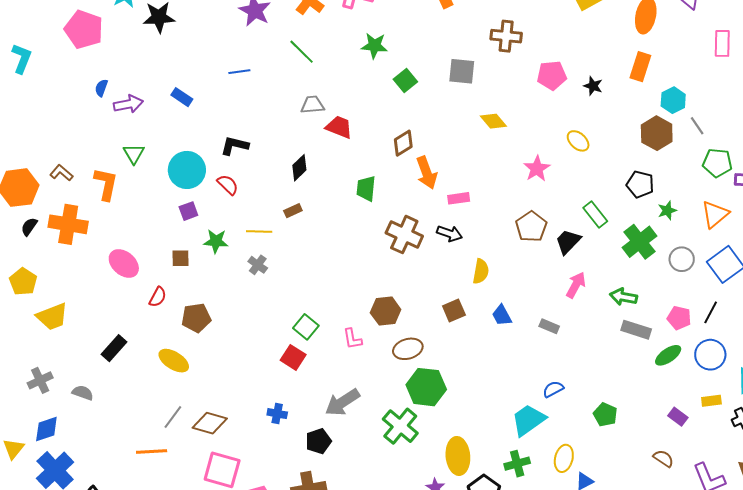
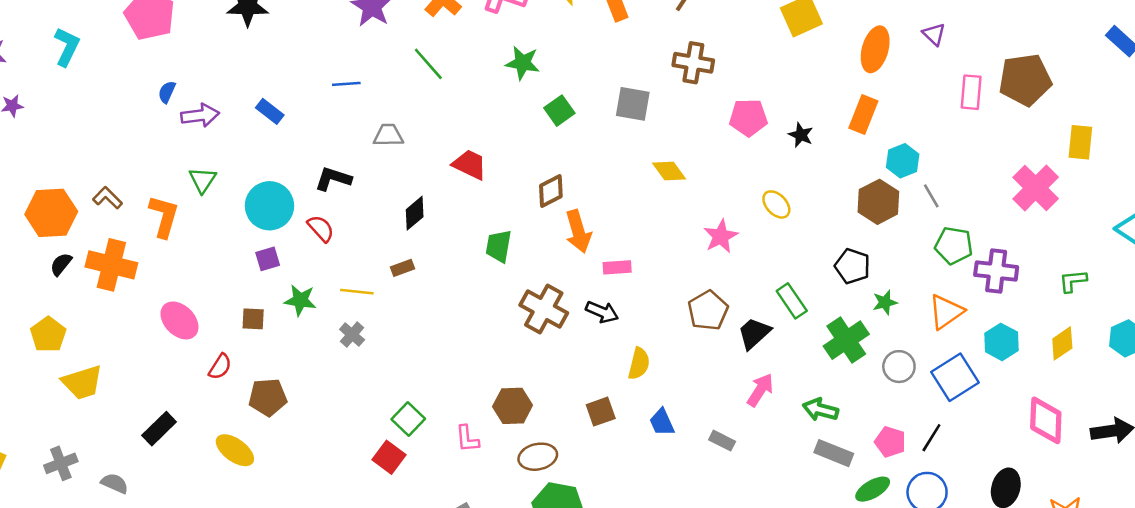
gray trapezoid: (313, 105) -> (388, 135), moved

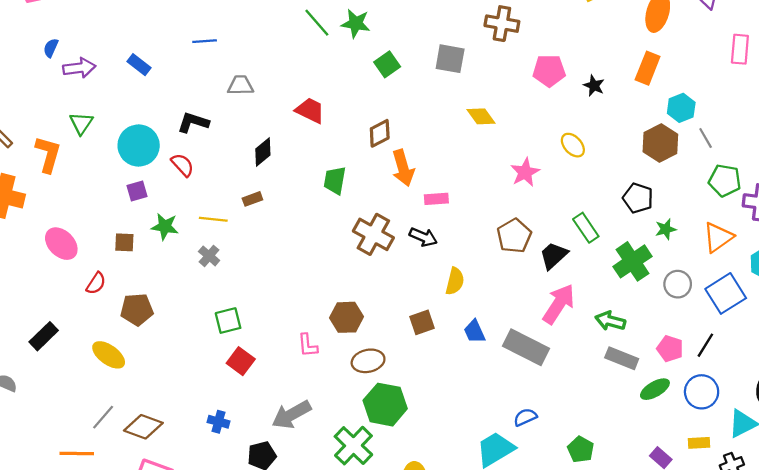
green line: (428, 64) -> (317, 23), moved
pink arrow: (760, 390) -> (559, 304), size x1.4
green square: (408, 419) -> (228, 321), moved, turned 32
gray rectangle: (722, 441) -> (526, 347), size x2.0

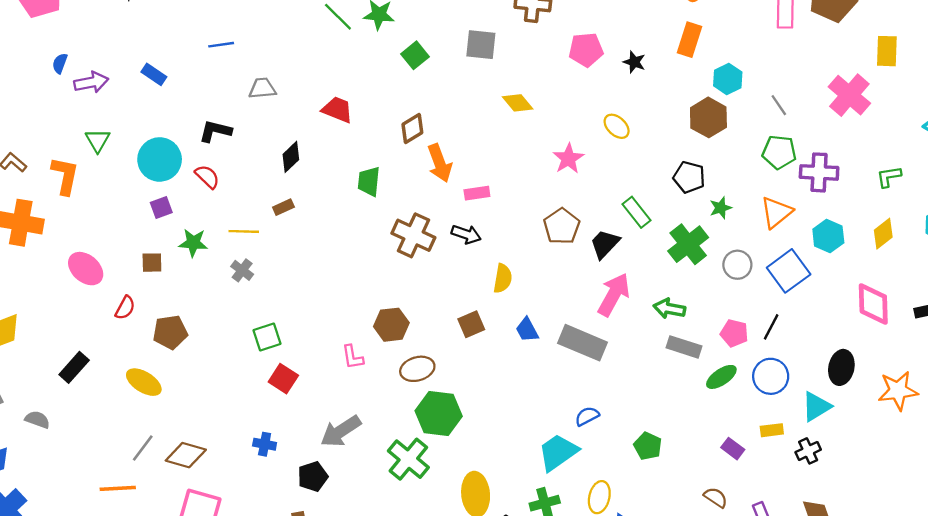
gray line: (706, 138) -> (779, 105), moved

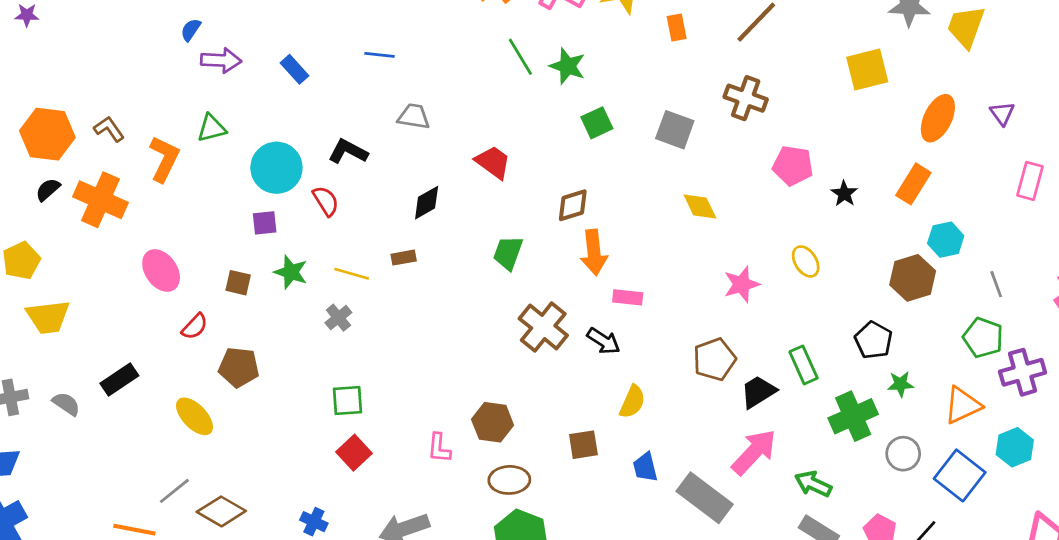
green triangle: (98, 140) -> (211, 128), turned 32
purple cross: (819, 172) -> (1023, 372), turned -33
blue square: (789, 271) -> (960, 475), turned -30
gray semicircle: (37, 420) -> (66, 404), moved

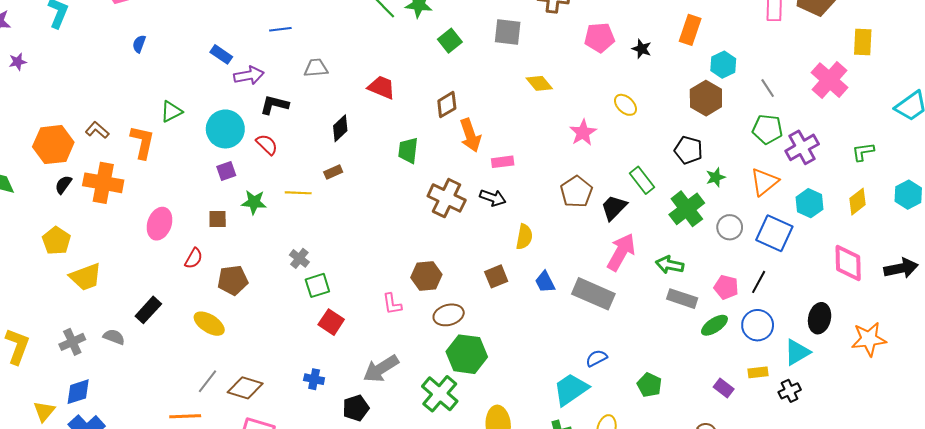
purple arrow: (221, 60) -> (249, 75), moved
pink ellipse: (161, 271) -> (159, 224), turned 68
gray cross: (338, 318) -> (299, 258), moved

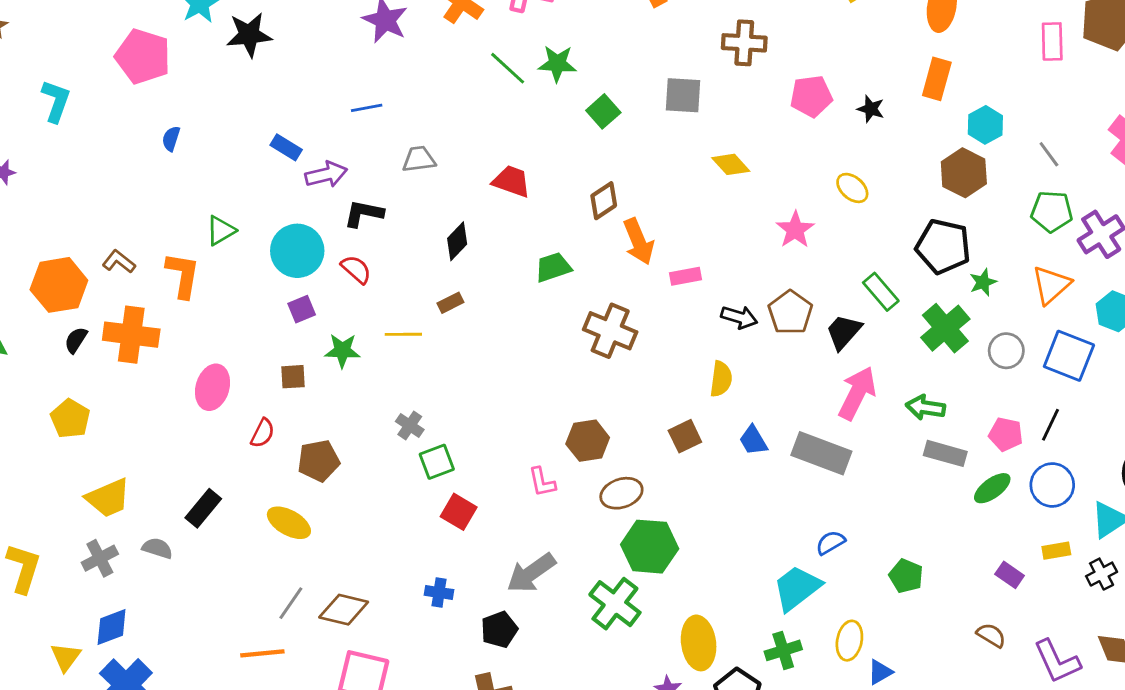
green trapezoid: (408, 150) -> (553, 267), turned 68
black pentagon: (688, 150) -> (943, 246), size x1.4
black arrow: (493, 198) -> (739, 317), moved
yellow trapezoid: (86, 277) -> (108, 498), moved

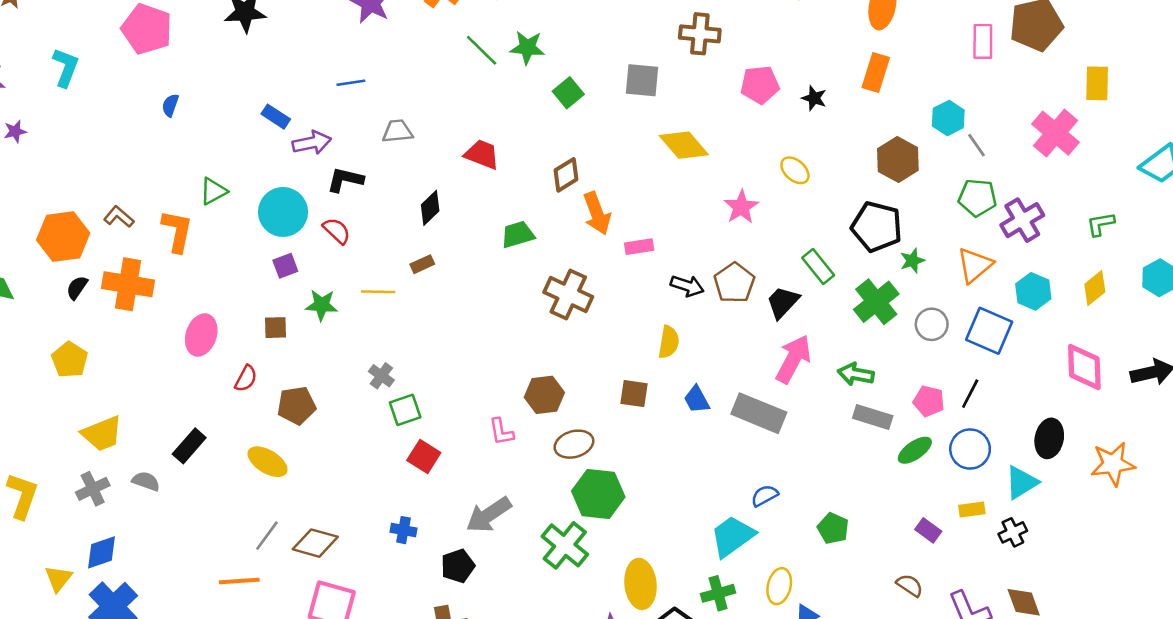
cyan hexagon: (985, 125) -> (948, 118), moved
yellow diamond: (731, 164) -> (684, 145), size x1.4
brown square: (685, 436) -> (634, 394), turned 32

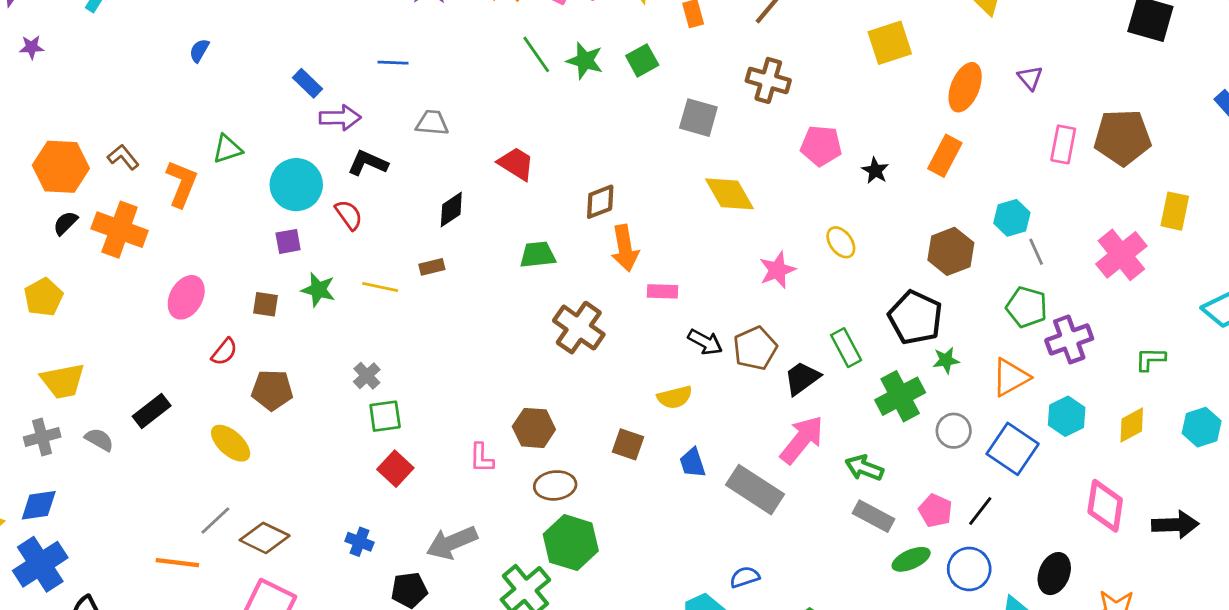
green square: (568, 93) -> (642, 60), moved
yellow semicircle: (669, 342) -> (675, 397), turned 56

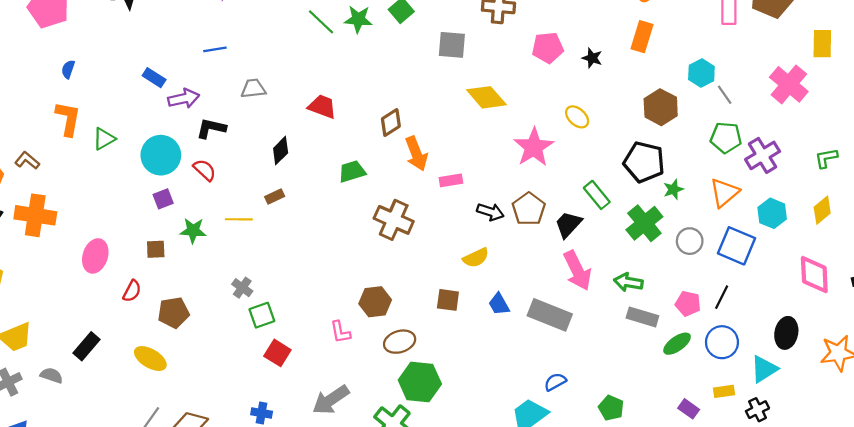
orange L-shape: (182, 184) -> (68, 119), moved
pink star: (777, 270) -> (534, 147), size x1.4
pink arrow: (802, 440) -> (577, 270), turned 126

